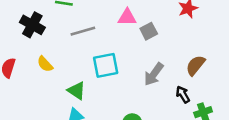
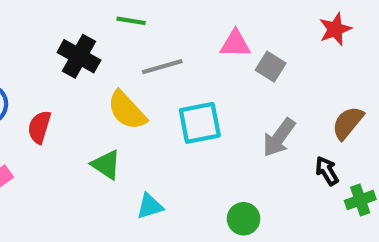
gray square: (149, 31) -> (271, 67), turned -30
yellow semicircle: (45, 64) -> (127, 110), moved, size x1.5
green triangle: (77, 91) -> (106, 165), moved

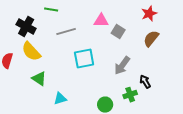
yellow semicircle: (127, 110) -> (31, 52), moved
brown semicircle: (348, 123) -> (151, 39), moved
green cross: (360, 200) -> (130, 95), moved

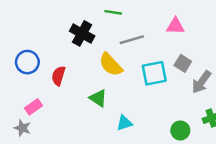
gray square: (118, 32) -> (183, 63), moved
yellow semicircle: (31, 52) -> (111, 65), moved

